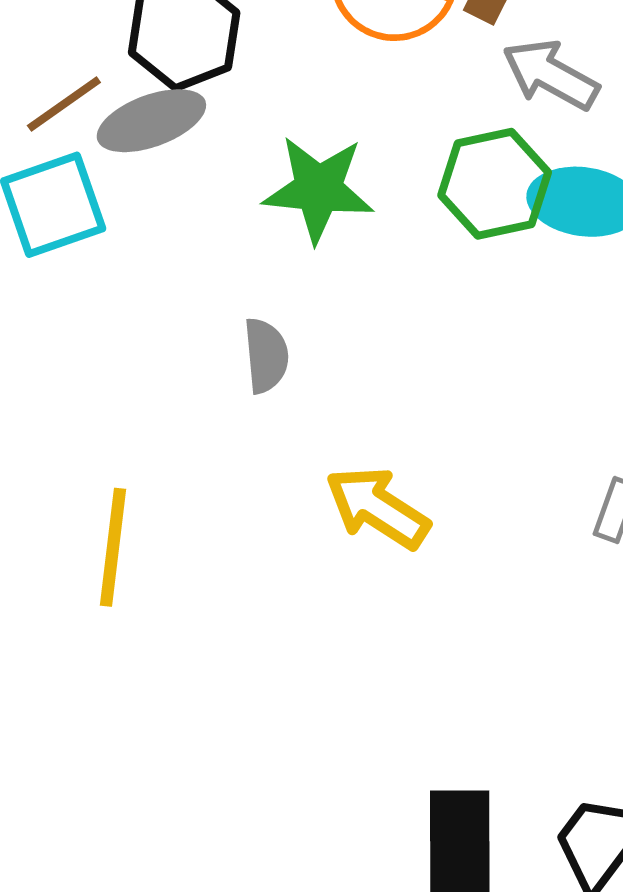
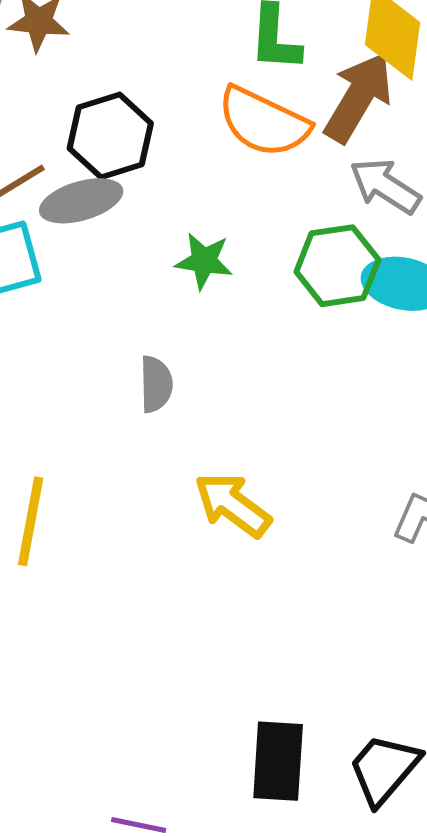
green star: (318, 189) -> (204, 261), size x0.7

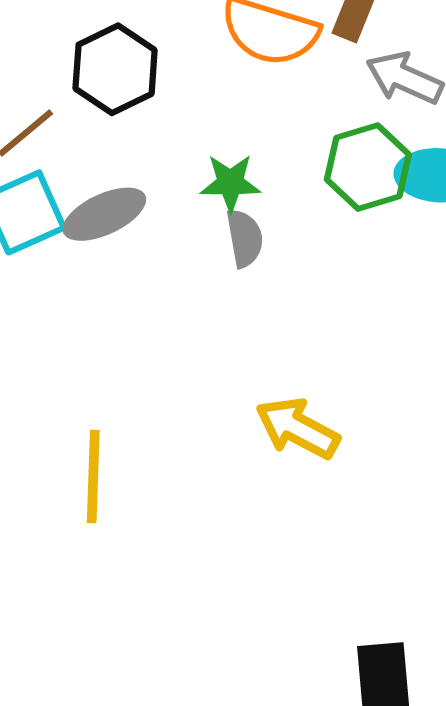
gray ellipse: (81, 201) -> (104, 214), moved
gray semicircle: (156, 384) -> (245, 238), moved

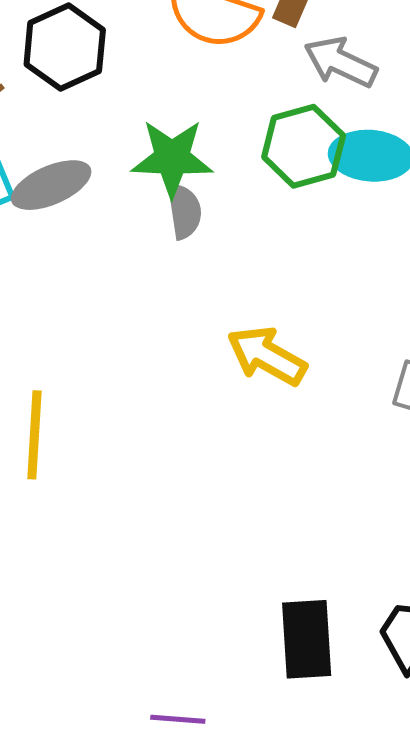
green star: (230, 183) -> (172, 158), size x1.4
yellow arrow: (297, 428) -> (267, 356), moved

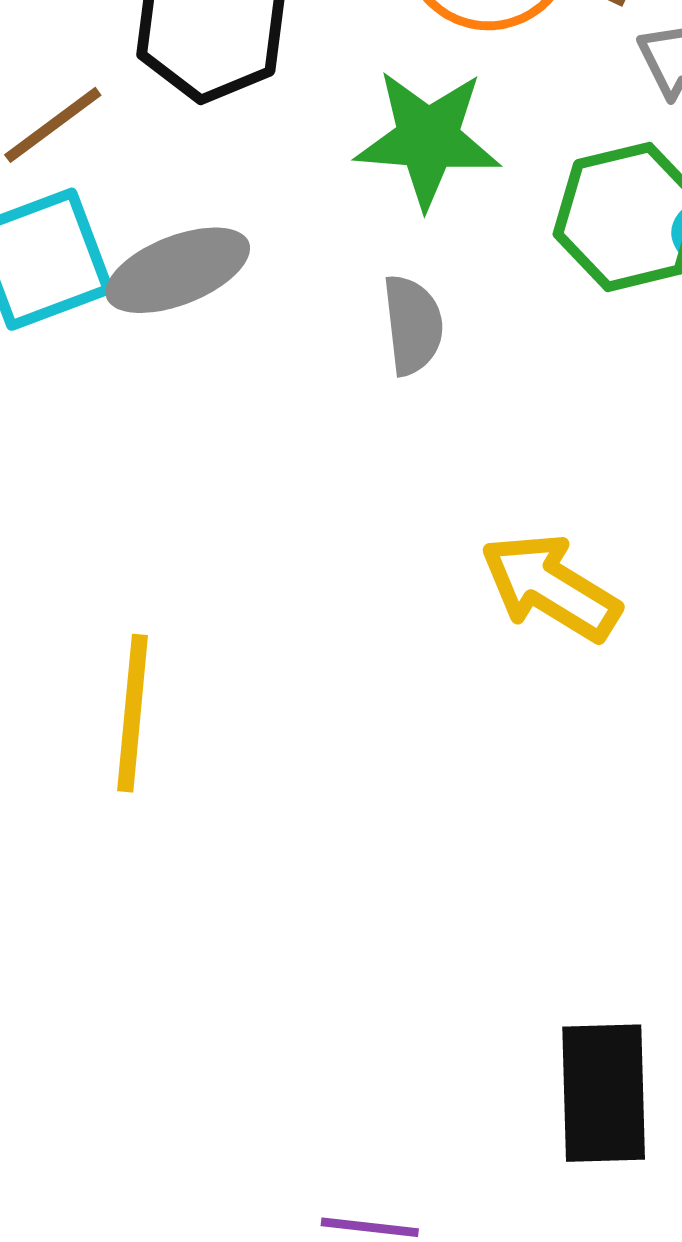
green star: (172, 158) -> (428, 139), moved

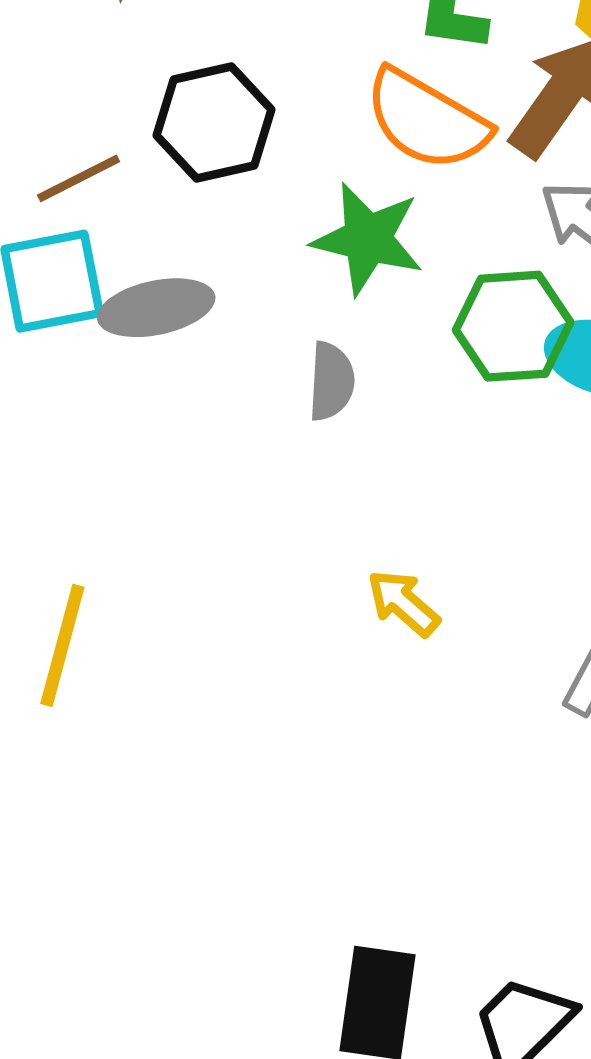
yellow arrow: (550, 587) -> (403, 603), size x0.7

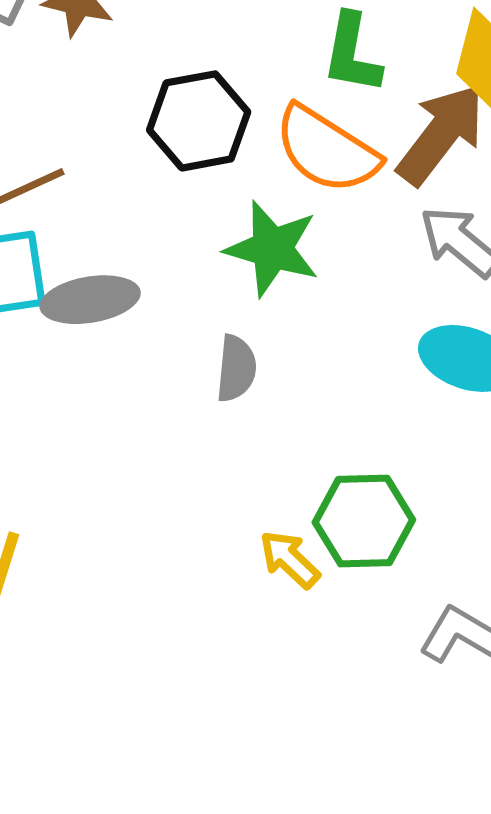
black hexagon: (214, 122) -> (199, 121), moved
green hexagon: (513, 326) -> (364, 521), moved

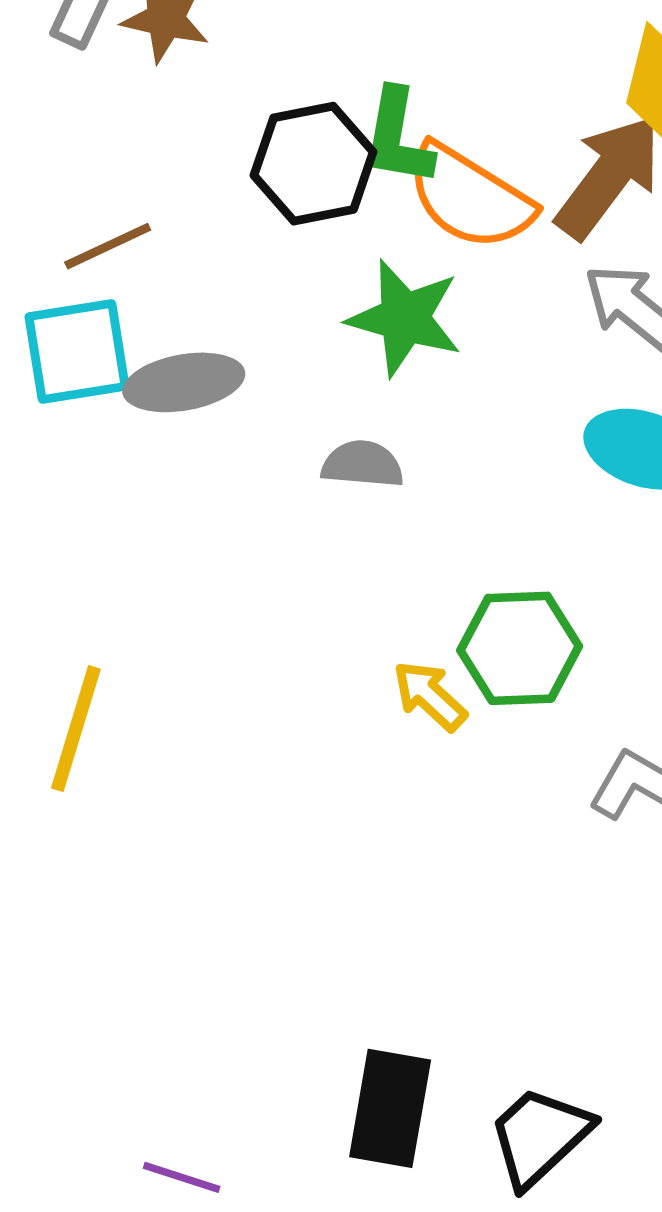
green L-shape: (352, 54) -> (398, 137), moved
gray semicircle: (236, 368) -> (362, 464), turned -90

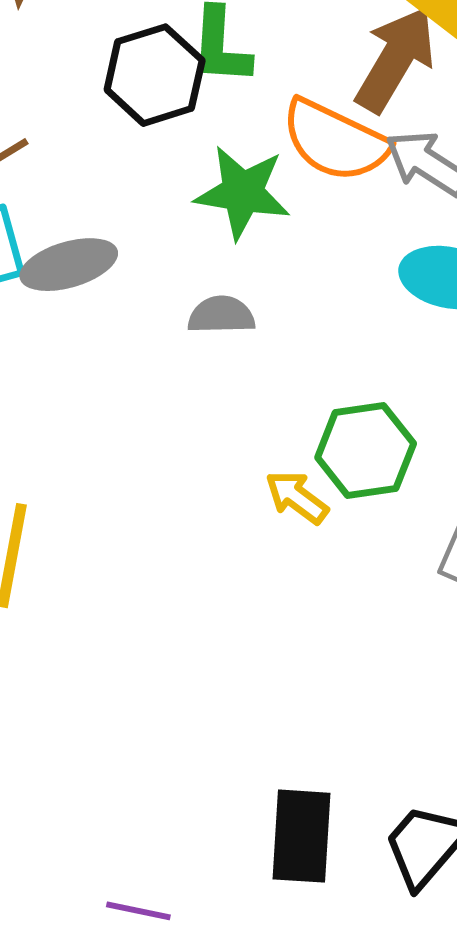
orange semicircle: (470, 197) -> (335, 140), moved

